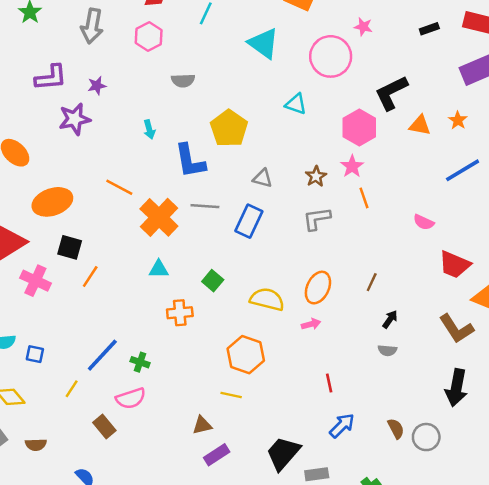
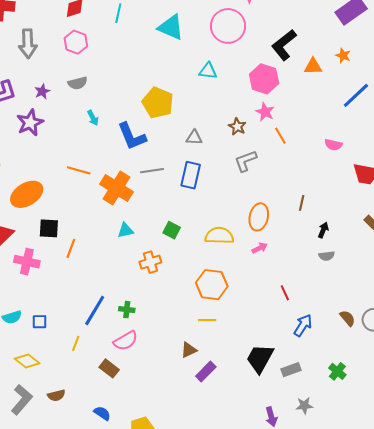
gray semicircle: (183, 81) -> (78, 83), moved

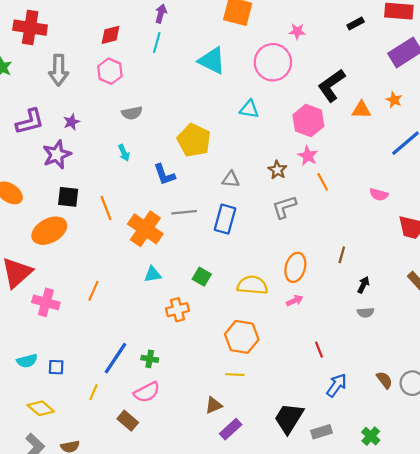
gray semicircle: (78, 83) -> (132, 113), moved
blue L-shape: (132, 136) -> (164, 175), size x0.7
orange line: (79, 170) -> (106, 208), turned 50
black square: (49, 228) -> (68, 197), moved

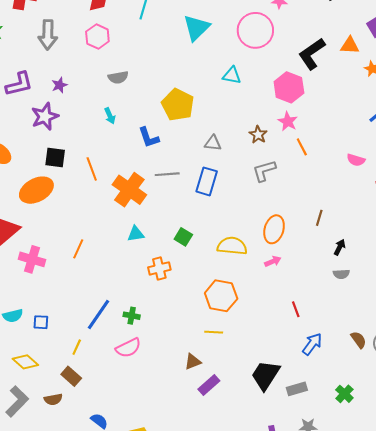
cyan triangle: (212, 61) -> (196, 28), turned 48
orange triangle: (361, 110) -> (350, 45), moved
brown rectangle: (128, 421) -> (71, 376), moved

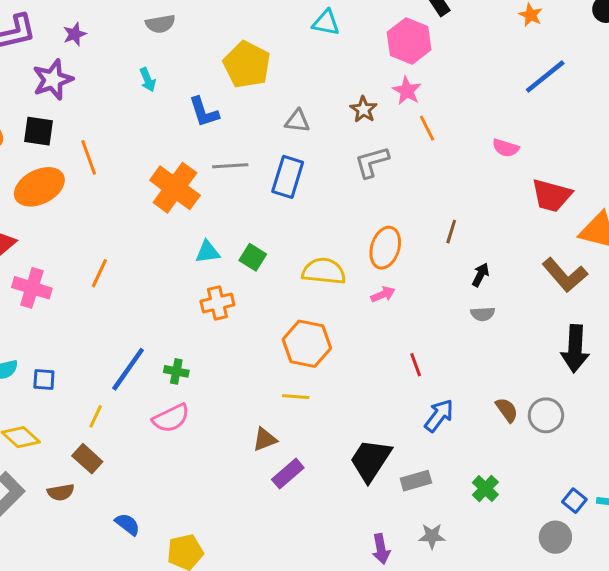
black square: (55, 158) -> (38, 131), moved
orange line: (92, 169) -> (89, 157), moved
cyan triangle: (136, 234) -> (208, 252), moved

